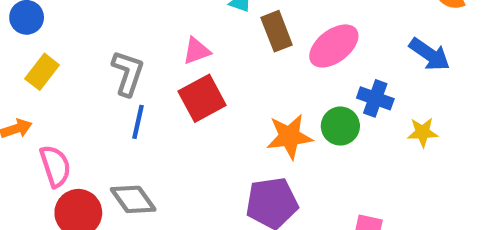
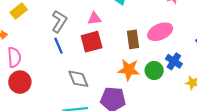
brown rectangle: (277, 31) -> (133, 39), moved
blue line: (138, 122) -> (58, 46), turned -49
gray diamond: (133, 199) -> (78, 79), moved

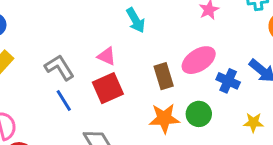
pink triangle: (94, 19) -> (107, 56), turned 40
gray L-shape: (59, 21) -> (59, 67), turned -55
blue cross: (174, 61) -> (228, 81), moved

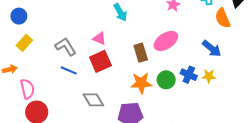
blue cross: (228, 81) -> (189, 75), moved
blue line: (64, 101) -> (69, 70), turned -35
yellow star: (253, 122) -> (209, 76), moved

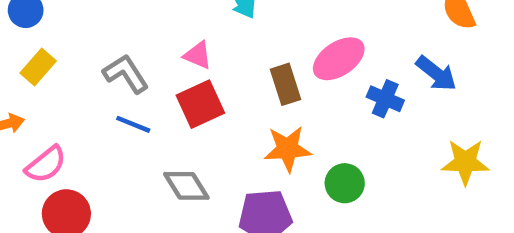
blue cross: (189, 75) -> (385, 99), moved
yellow star: (209, 76) -> (465, 162), moved, size x1.5
green circle: (166, 80) -> (345, 183), moved
pink semicircle: (27, 89) -> (46, 164), turned 66

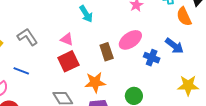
gray L-shape: (126, 74) -> (27, 37), moved
blue line: (133, 124) -> (21, 71), moved
orange star: (288, 149) -> (95, 82), moved

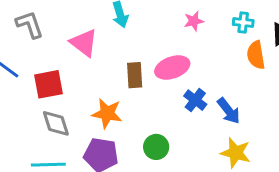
pink triangle: (67, 39) -> (84, 43), size x1.5
blue arrow: (174, 46) -> (229, 111), moved
red square: (68, 61) -> (49, 84), moved

